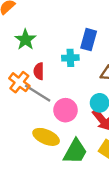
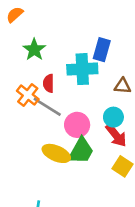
cyan cross: (70, 58) -> (82, 69), size x1.6
green trapezoid: (75, 151) -> (81, 151), moved

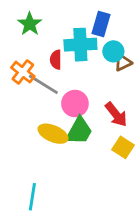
red semicircle: (49, 83) -> (56, 60), moved
brown triangle: (123, 86) -> (123, 62), turned -30
cyan circle: (113, 117) -> (113, 51), moved

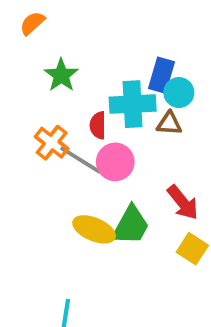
cyan circle: (113, 51) -> (179, 93), moved
brown triangle: (123, 62) -> (169, 123), moved, turned 30
pink circle: (75, 104) -> (115, 162), moved

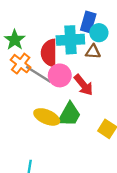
green star: (61, 75) -> (15, 40), moved
red semicircle: (98, 125) -> (49, 53), size x1.6
red arrow: (183, 202) -> (83, 85), moved

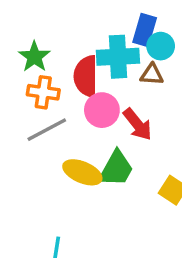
orange cross: (21, 64) -> (43, 92), turned -30
gray line: (38, 74) -> (47, 130), moved, turned -60

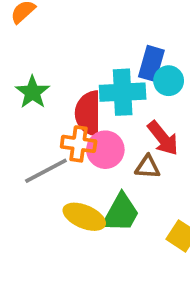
brown triangle: (152, 75) -> (148, 167), moved
orange cross: (43, 92) -> (79, 144), moved
red arrow: (138, 124) -> (163, 138), moved

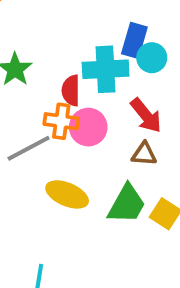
red semicircle: (88, 113) -> (71, 90), size x0.7
brown triangle: (148, 167) -> (144, 154), moved
green trapezoid: (121, 213) -> (127, 204), moved

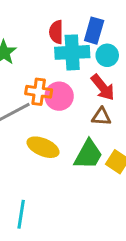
cyan circle: (152, 58) -> (107, 55), moved
red semicircle: (71, 90) -> (56, 32), moved

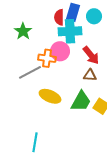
blue rectangle: (94, 31) -> (73, 12), moved
cyan circle: (107, 55) -> (94, 16), moved
pink circle: (59, 96) -> (60, 51), moved

